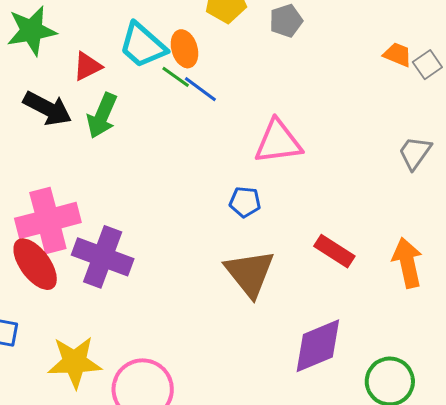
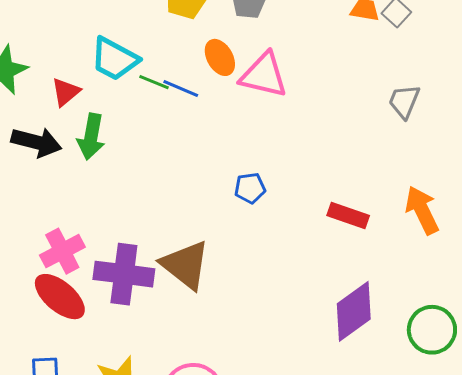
orange ellipse: (184, 49) -> (220, 57), moved
pink triangle: (278, 142) -> (264, 75), moved, turned 34
pink cross: (48, 220) -> (62, 251), size x0.7
brown triangle: (250, 273) -> (185, 265), moved

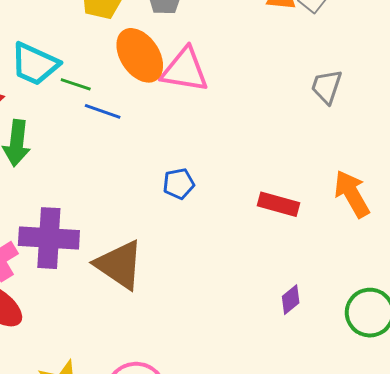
orange ellipse: (220, 57) -> (140, 55), size x1.5
blue line: (181, 89) -> (103, 111), moved
purple cross: (124, 274) -> (49, 238), moved
purple diamond: (354, 311) -> (291, 300), size x0.5

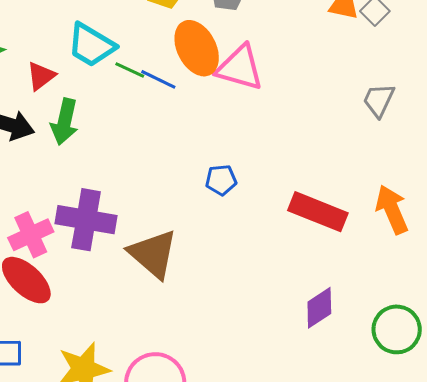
blue line: (103, 111) -> (158, 79), moved
red rectangle: (279, 204) -> (318, 212), size x1.4
purple diamond: (291, 300) -> (319, 308), size x1.4

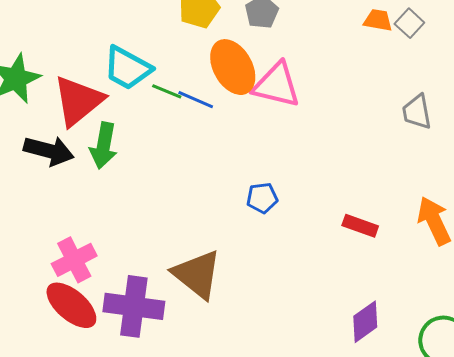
red triangle: (41, 76) -> (78, 101), size x1.8
gray trapezoid: (379, 100) -> (417, 112), turned -33
red rectangle: (318, 212) -> (360, 226), size x0.6
purple cross: (86, 220) -> (134, 306), moved

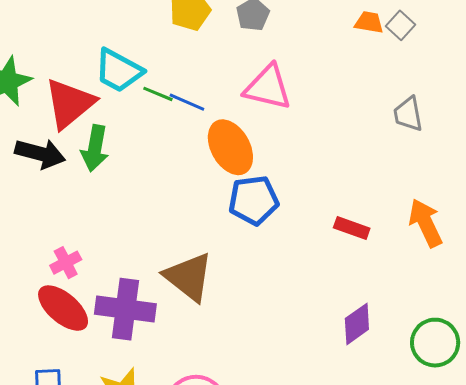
orange ellipse: (233, 67) -> (230, 147), moved
blue pentagon: (262, 198) -> (254, 200), size x1.6
pink cross: (74, 260) -> (66, 263), size x0.7

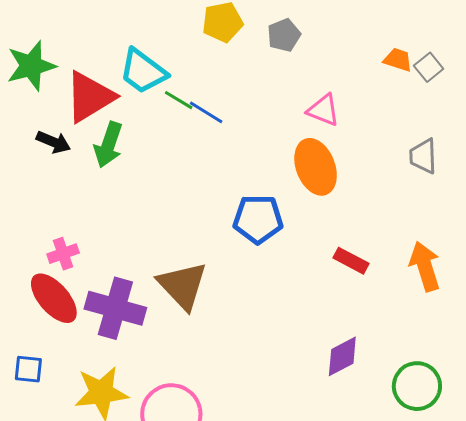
pink triangle: (268, 87) -> (323, 110), moved, size x0.7
orange ellipse: (230, 147) -> (316, 167), moved
black arrow: (40, 154) -> (53, 142), size x0.7

